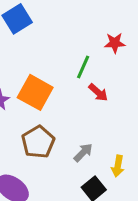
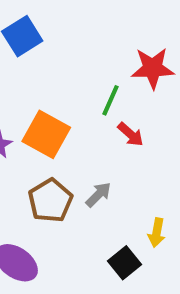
red star: (115, 43) -> (153, 68), size x1.5
gray arrow: (83, 153) -> (98, 195), moved

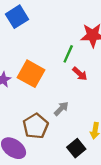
brown pentagon: (50, 201) -> (36, 126), moved

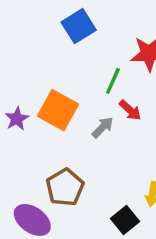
blue square: (17, 17) -> (79, 26), moved
gray arrow: (61, 109) -> (103, 127), moved

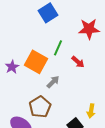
green line: (113, 81) -> (58, 48), moved
gray arrow: (103, 127) -> (53, 82), moved

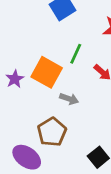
gray arrow: (53, 82) -> (69, 99), turned 64

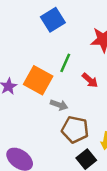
brown pentagon: (52, 132) -> (75, 130), moved, turned -30

